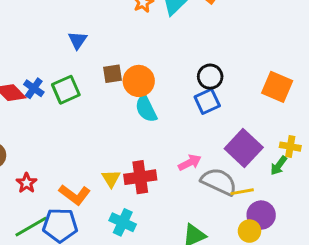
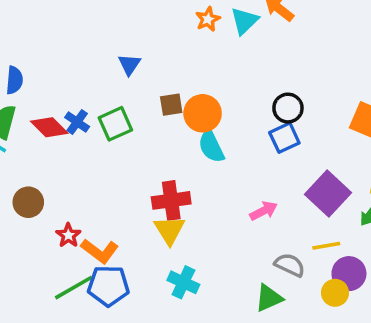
red cross: (140, 177) -> (171, 200), moved
yellow triangle: (111, 179) -> (169, 230), size x1.4
gray semicircle: (219, 182) -> (290, 265), moved, size x0.7
orange L-shape: (75, 195) -> (100, 251), moved

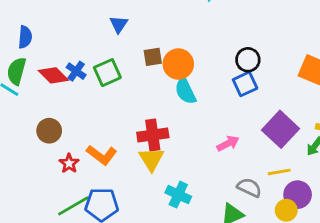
brown circle: (28, 202) -> (49, 131), moved
orange L-shape: (100, 251) -> (102, 155), moved
cyan cross: (183, 282) -> (178, 195), moved

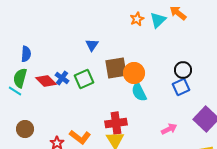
brown square: (153, 57) -> (116, 68), size x1.6
brown circle: (49, 131) -> (25, 129), moved

